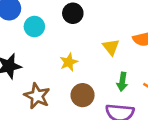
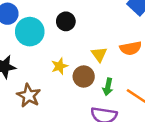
cyan circle: (34, 27) -> (30, 32), size x1.5
brown circle: (83, 95) -> (84, 76), moved

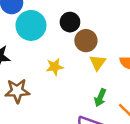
brown circle: (84, 76) -> (86, 41), moved
brown star: (29, 96) -> (17, 91), turned 30

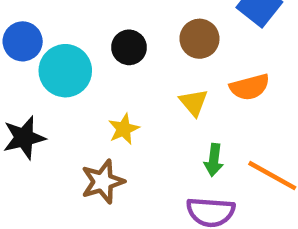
brown circle: (86, 41) -> (199, 39), moved
brown star: (17, 91) -> (103, 182), moved

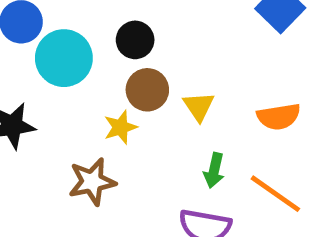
brown circle: (199, 39) -> (147, 90), moved
orange semicircle: (250, 87) -> (279, 117), moved

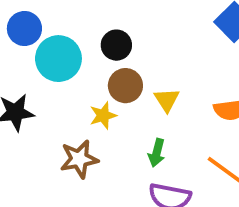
green arrow: (214, 170) -> (157, 153), moved

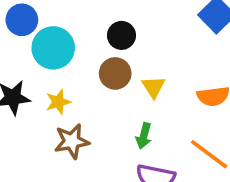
black circle: (116, 45) -> (121, 35), moved
yellow star: (103, 115) -> (58, 102), moved

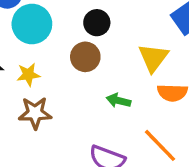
yellow triangle: (153, 87) -> (153, 58), moved, size x1.4
green arrow: (144, 136) -> (118, 101), moved, turned 80

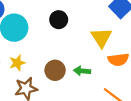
brown circle: (85, 57) -> (55, 70), moved

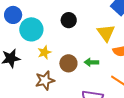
yellow star: (17, 63) -> (44, 52), moved

